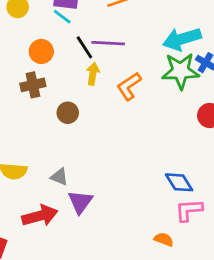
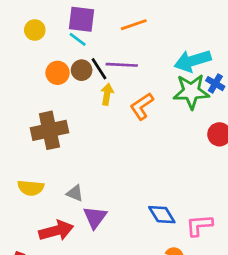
brown cross: (33, 85) -> (49, 130), moved, size x1.5
brown circle: (68, 113) -> (82, 70), moved
blue diamond: (179, 182) -> (162, 215), moved

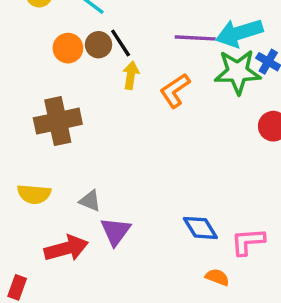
purple line: (122, 65) -> (195, 38), moved

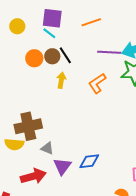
yellow arrow: (131, 75) -> (61, 80), moved
brown cross: (58, 121) -> (28, 126), moved
blue diamond: (200, 228) -> (89, 161), moved, turned -65

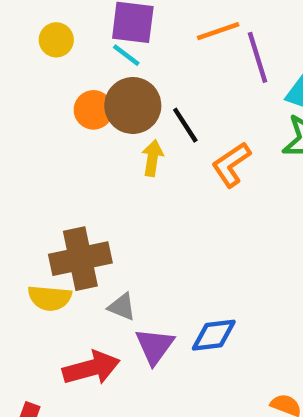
purple line: (109, 52) -> (258, 57), moved, turned 70
black line: (65, 55) -> (185, 125), moved
brown circle: (52, 56) -> (133, 105), size x1.6

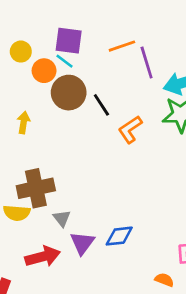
orange circle: (93, 110) -> (44, 71), moved
yellow arrow: (153, 158) -> (24, 123), moved
gray triangle: (122, 307) -> (62, 218), turned 30

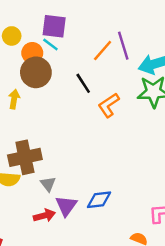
orange line: (122, 46) -> (103, 51), moved, turned -30
brown circle: (69, 93) -> (36, 72), moved
red arrow: (43, 257) -> (44, 216), moved, size x0.7

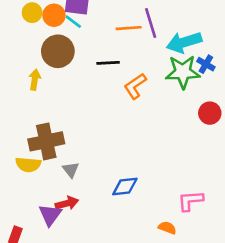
orange line: (103, 51) -> (129, 28), turned 45
orange circle: (32, 53) -> (54, 15), moved
black line: (83, 83) -> (108, 63), turned -60
purple triangle: (66, 206) -> (50, 215), moved

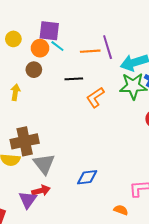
orange circle: (54, 15) -> (40, 48), moved
cyan line: (73, 22) -> (57, 46), moved
brown circle: (58, 51) -> (34, 70), size x0.6
gray triangle: (71, 170) -> (44, 164), size x1.6

